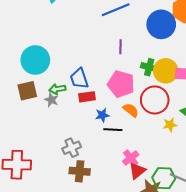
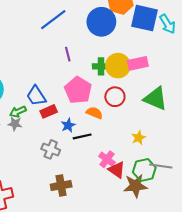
pink pentagon: (121, 84) -> (78, 90), turned 30
red circle: (155, 100) -> (115, 97), size x0.7
yellow star: (170, 125) -> (139, 138), moved
gray cross: (72, 148) -> (51, 149), moved, turned -30
red triangle: (137, 171) -> (117, 170), turned -30

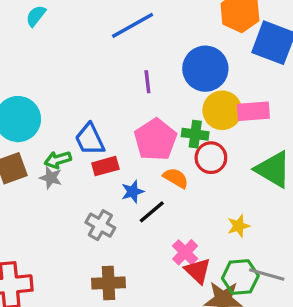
blue circle: (101, 22) -> (205, 69), moved
green cross: (101, 66) -> (195, 134), moved
black line: (82, 136) -> (152, 212), turned -36

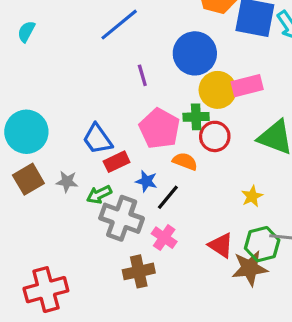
green arrow: (58, 160) -> (99, 194), moved
blue star: (133, 192) -> (146, 181), turned -30
gray cross: (100, 225) -> (122, 218), size x1.5
pink cross: (185, 252) -> (164, 238), moved

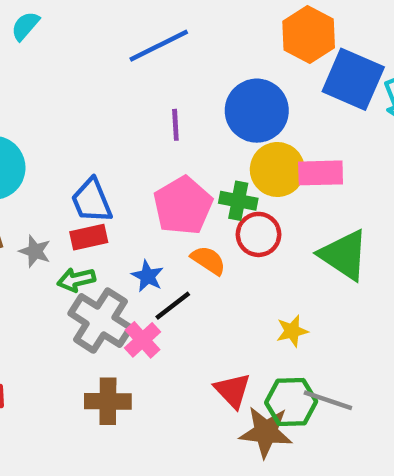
red rectangle: (117, 162) -> (89, 237), moved
pink cross: (164, 238) -> (143, 340), moved

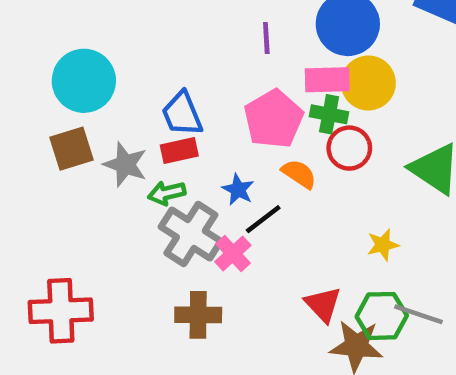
pink rectangle: (321, 173) -> (327, 80), moved
gray star: (35, 251) -> (125, 164), size x1.4

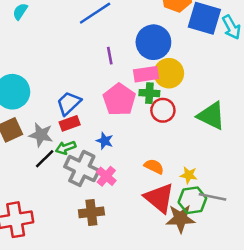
blue trapezoid: (182, 114) -> (69, 103), turned 76
orange semicircle: (299, 174) -> (154, 166), moved
black line: (263, 219) -> (45, 159), moved
yellow star: (383, 245) -> (189, 175), moved, turned 30
red triangle: (323, 304) -> (159, 198), size x1.5

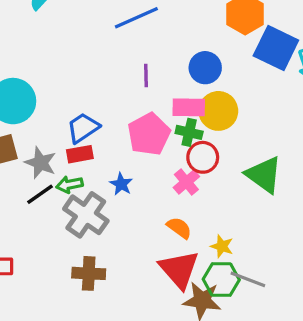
blue circle: (153, 42) -> (205, 68), size x0.7
pink cross: (106, 176) -> (186, 182), moved

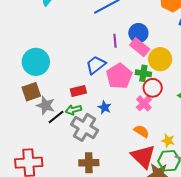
blue circle: (205, 68) -> (138, 33), moved
pink rectangle: (189, 107) -> (140, 47), moved, turned 42
blue trapezoid: (83, 128) -> (96, 65), moved
gray star: (40, 163) -> (46, 105), moved

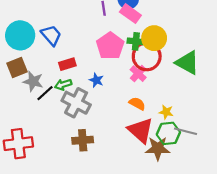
yellow circle: (160, 59) -> (154, 38), moved
blue trapezoid: (96, 65) -> (51, 35), moved, turned 90
red circle: (153, 88) -> (147, 56), size x1.4

